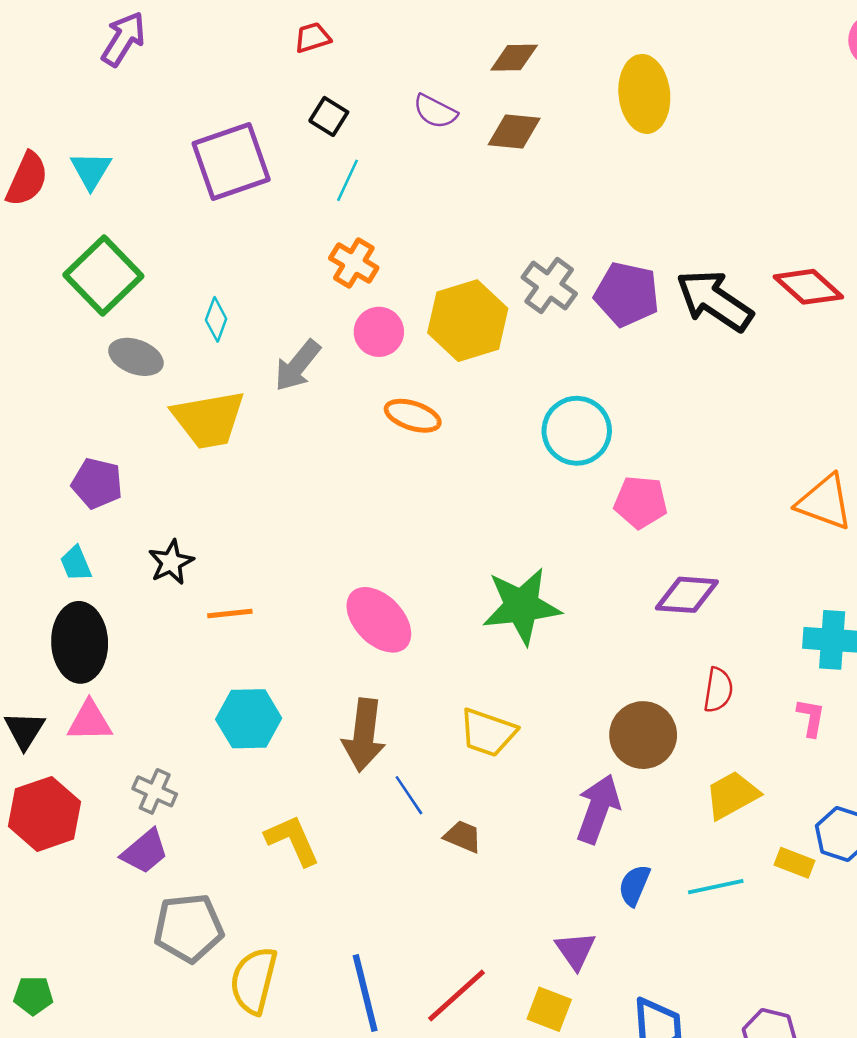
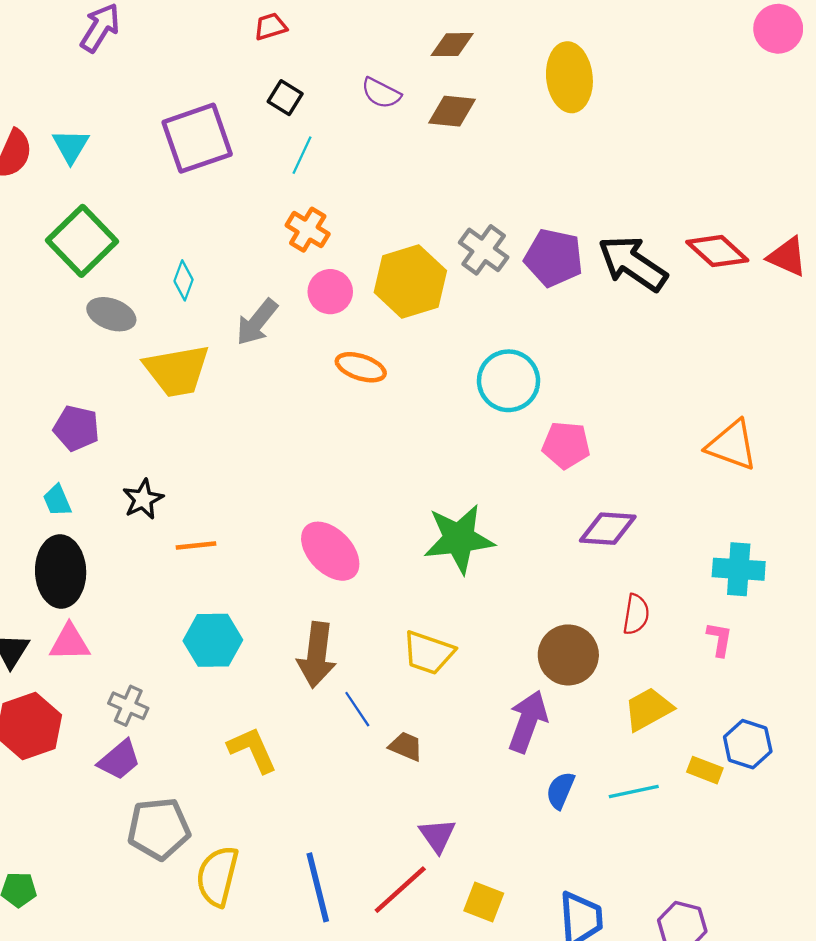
purple triangle: (575, 950) -> (437, 835), moved

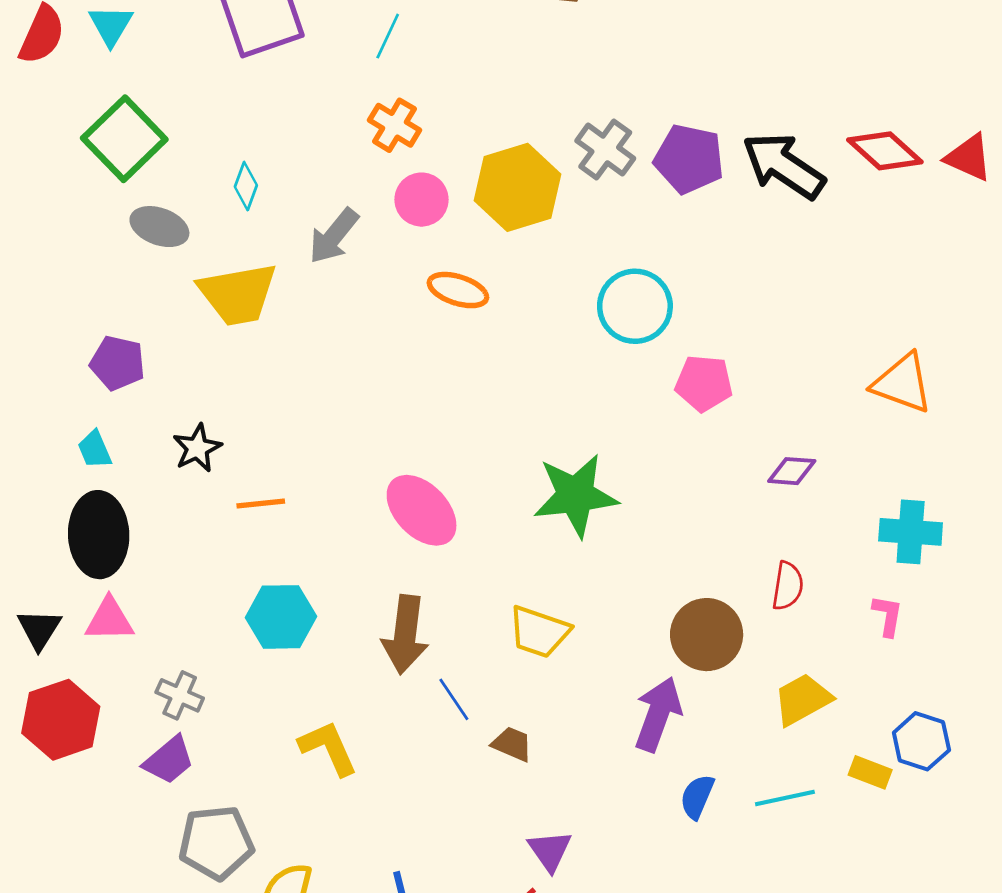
purple diamond: (608, 529) -> (792, 471), moved, size x0.7

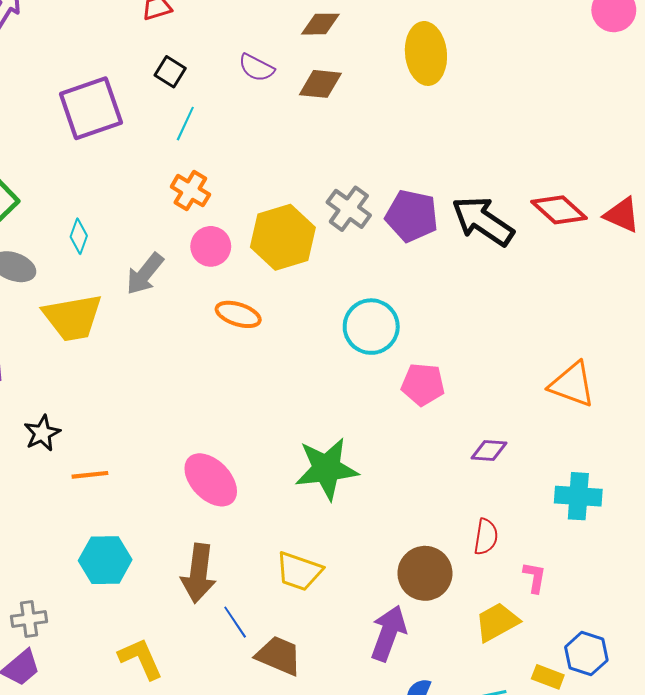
pink L-shape: (888, 616) -> (535, 577), moved
gray cross: (180, 695) -> (29, 619), turned -32
brown trapezoid: (512, 744) -> (279, 656), size x1.5

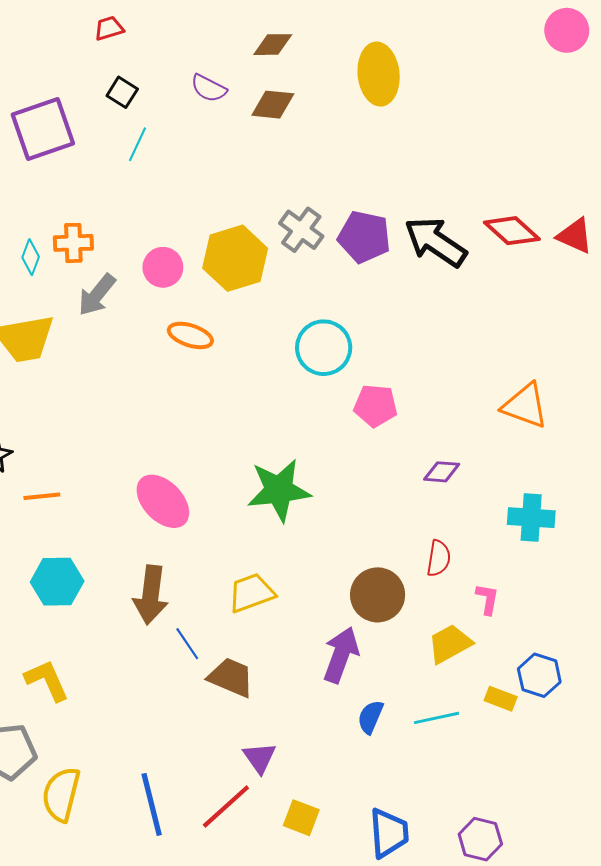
orange cross: (190, 191) -> (73, 243), moved, turned -33
yellow trapezoid: (299, 571) -> (251, 593), turned 141
yellow L-shape: (141, 659) -> (47, 680), moved

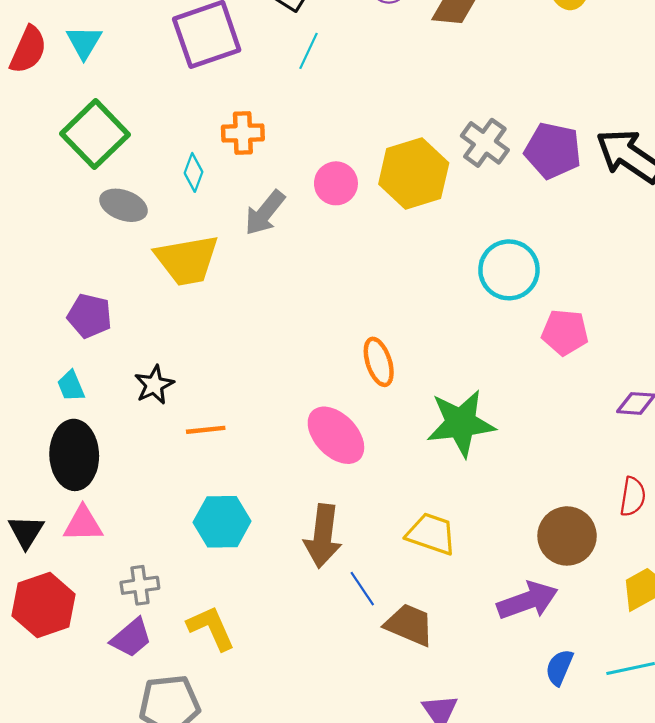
orange cross: (73, 243) -> (243, 133), moved
orange ellipse: (190, 335) -> (379, 362), moved, turned 54
yellow trapezoid: (251, 593) -> (431, 534), turned 39
purple arrow: (341, 655) -> (528, 601), turned 50

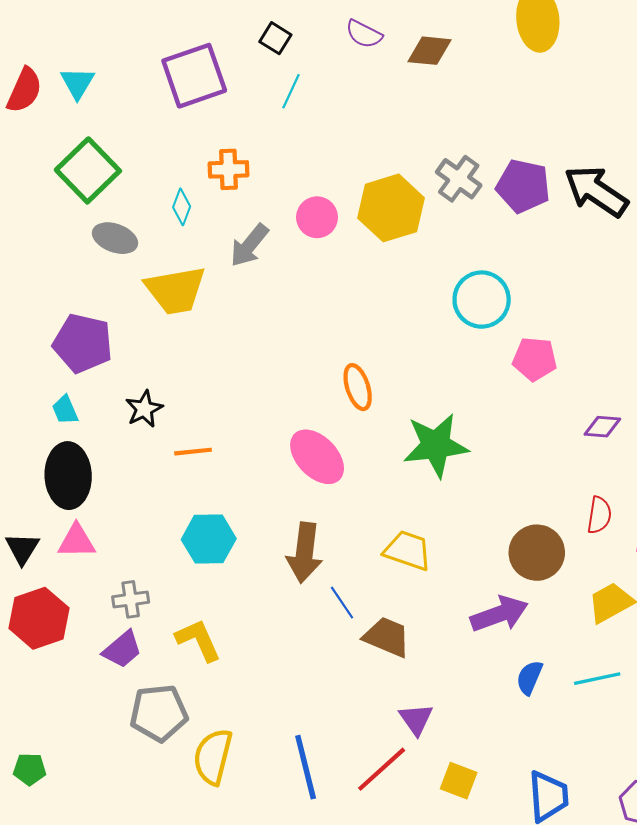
purple pentagon: (90, 316) -> (83, 343), size x1.4

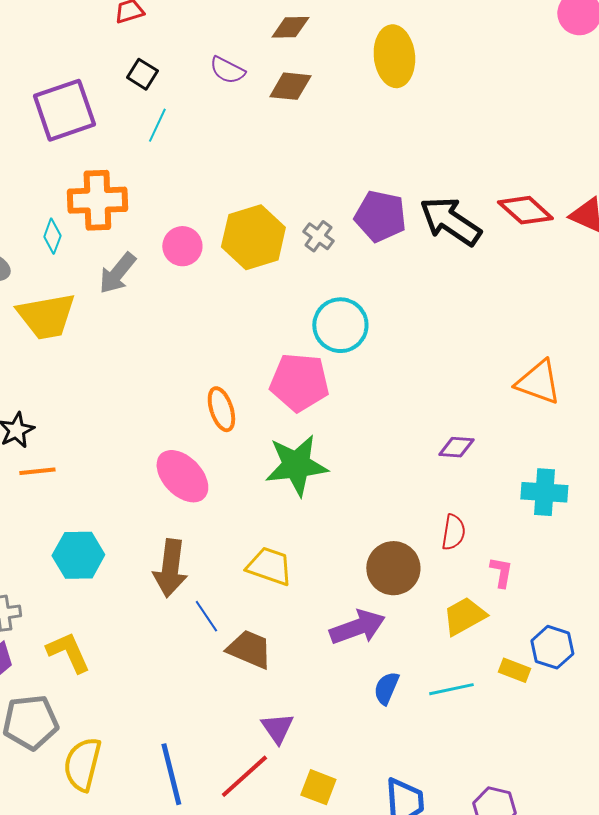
orange cross: (229, 169) -> (97, 200), size x1.5
gray cross: (459, 179) -> (318, 236), moved, size x0.7
pink pentagon: (535, 359) -> (299, 382), moved, size x1.4
orange line: (193, 452) -> (37, 471), moved

